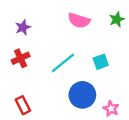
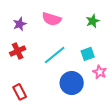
green star: (117, 19) -> (93, 21), moved
pink semicircle: (79, 21) -> (52, 19), moved
pink star: (111, 109) -> (100, 72), moved

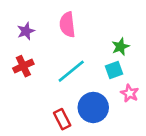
pink semicircle: (52, 19) -> (67, 25), turned 66
green star: (93, 21) -> (120, 47), moved
red rectangle: (20, 92) -> (62, 119), moved

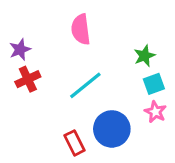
purple star: (26, 31) -> (20, 50), moved
cyan square: (114, 70) -> (154, 84), moved

